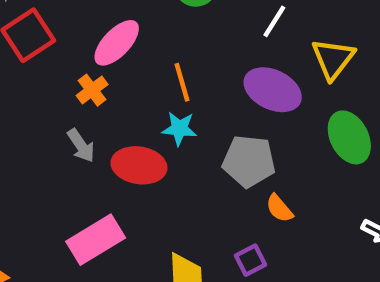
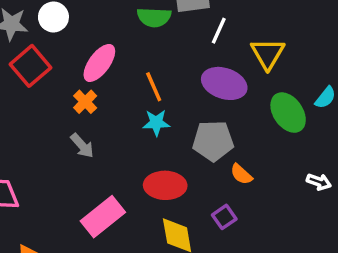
red ellipse: (139, 165) -> (165, 185), moved

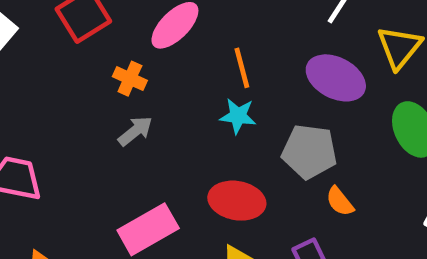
orange cross: (85, 102) -> (130, 79), moved, turned -30
gray arrow: (82, 146) -> (135, 131), turned -96

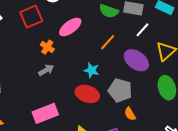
orange line: (242, 68) -> (108, 42), moved, turned 48
red ellipse: (237, 201) -> (87, 94), moved

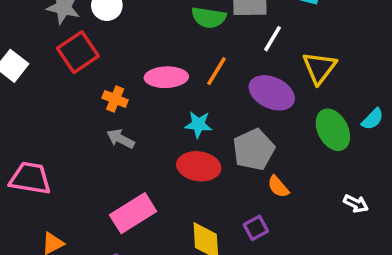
pink ellipse: (70, 27) -> (166, 77), moved, turned 45
gray arrow: (46, 70) -> (121, 139), turned -112
gray pentagon: (120, 90) -> (254, 150), turned -30

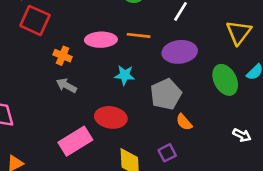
red square: (78, 52) -> (35, 20), turned -32
yellow triangle: (319, 68) -> (239, 32), moved
orange line: (217, 71) -> (139, 35), turned 65
purple ellipse: (272, 93) -> (180, 52), turned -32
red ellipse: (199, 166) -> (111, 117), moved

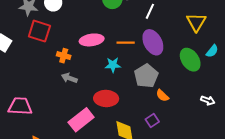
orange line: (139, 35) -> (126, 43), moved
purple ellipse: (180, 52) -> (153, 42), turned 75

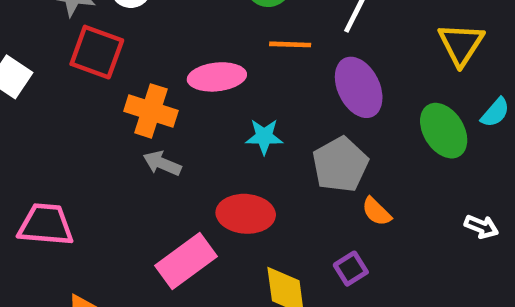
orange line: (126, 43) -> (290, 44), moved
orange cross: (64, 56) -> (151, 111), size x1.5

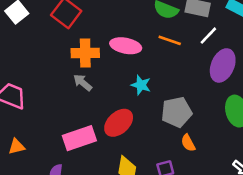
purple ellipse: (359, 87) -> (223, 65), moved, turned 32
orange cross: (151, 111) -> (85, 53), turned -36
red ellipse: (246, 214) -> (119, 123), turned -64

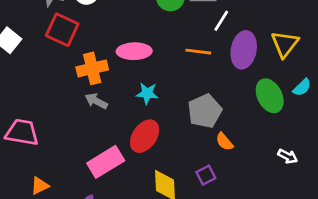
orange line: (170, 40) -> (198, 52), moved
cyan star: (141, 85) -> (147, 93), moved

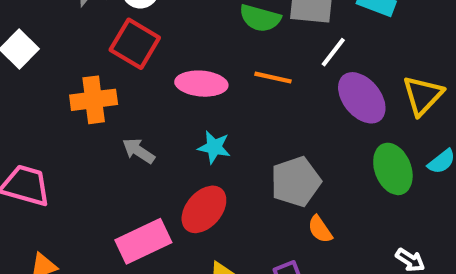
red square: (62, 30) -> (135, 44), moved
purple ellipse: (244, 50) -> (362, 98), turned -56
orange line: (198, 52) -> (273, 78), moved
orange cross: (92, 68) -> (94, 100), moved

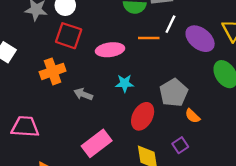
white line: (333, 52) -> (170, 24), moved
red ellipse: (204, 209) -> (143, 116), moved

